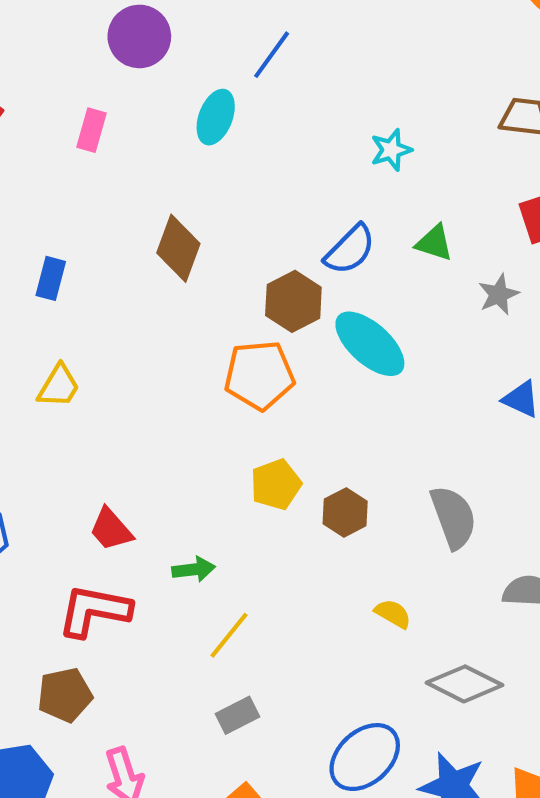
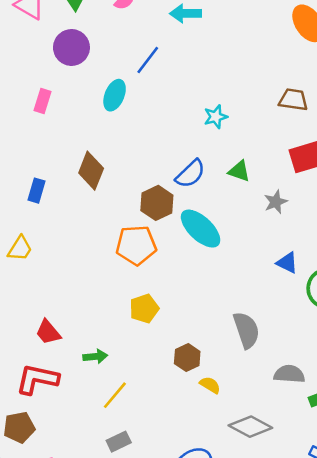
blue rectangle: (51, 278) -> (37, 191), moved
brown hexagon: (345, 512) -> (187, 358), moved

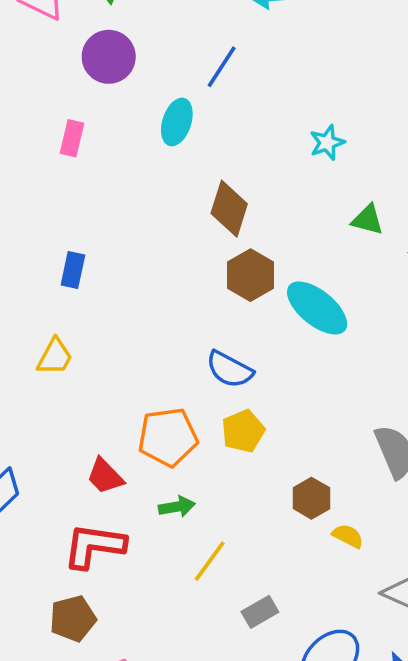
brown diamond: (91, 171) -> (229, 209), moved
blue semicircle: (190, 174) -> (230, 369), moved, turned 76
orange pentagon: (136, 245) -> (168, 437), moved
gray rectangle: (119, 442) -> (260, 612), moved

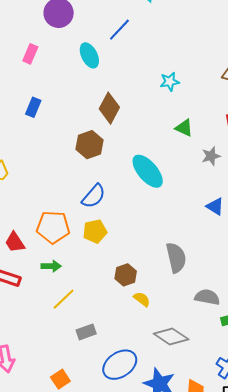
cyan ellipse: (177, 122) -> (89, 55), turned -55
blue rectangle: (73, 270) -> (33, 107), moved
brown hexagon: (250, 275) -> (90, 145), moved
blue semicircle: (230, 369) -> (94, 196), turned -88

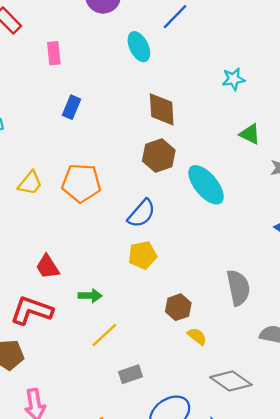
pink rectangle: (30, 54) -> (54, 53), moved, turned -30
brown diamond: (109, 108) -> (162, 109), turned -32
brown hexagon: (90, 145) -> (159, 156), moved
orange pentagon: (53, 227) -> (81, 183), moved

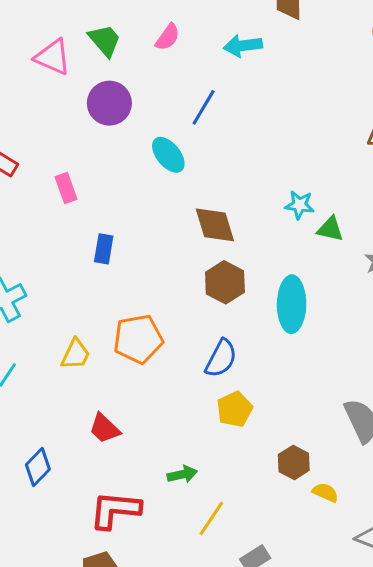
cyan star: (233, 79) -> (300, 205), moved, turned 30
cyan ellipse: (206, 185) -> (292, 304), turned 54
red trapezoid: (47, 267) -> (105, 428), moved

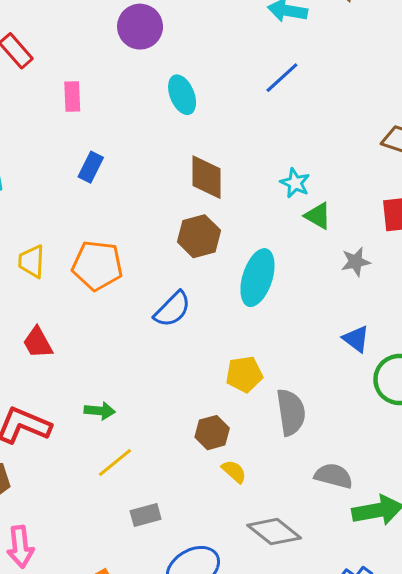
blue line: (204, 107) -> (282, 78), moved
yellow trapezoid: (75, 354) -> (32, 261), turned 140
yellow pentagon: (235, 409) -> (244, 374), moved

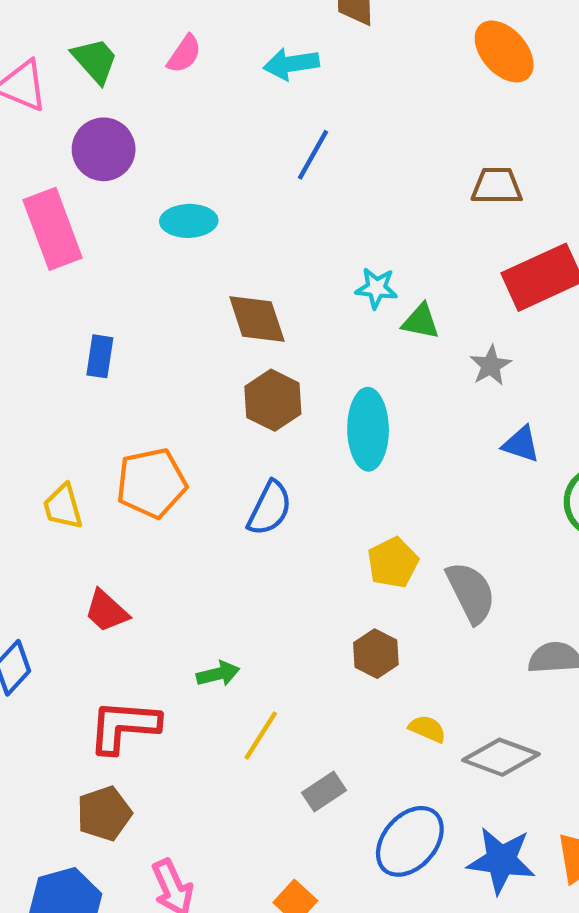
cyan ellipse: (182, 95) -> (189, 221), turned -51
pink rectangle: (72, 96) -> (53, 229), moved, size x1.8
blue triangle: (356, 339) -> (521, 444), moved
yellow semicircle: (234, 471) -> (427, 729), moved

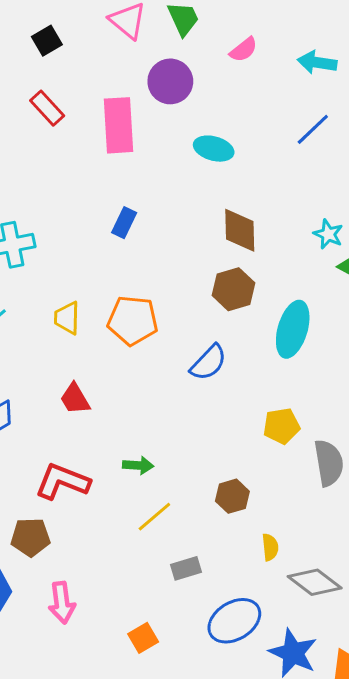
pink semicircle: (184, 54) -> (244, 50), moved
brown hexagon: (376, 654) -> (232, 496), moved
yellow semicircle: (427, 729) -> (270, 547), turned 44

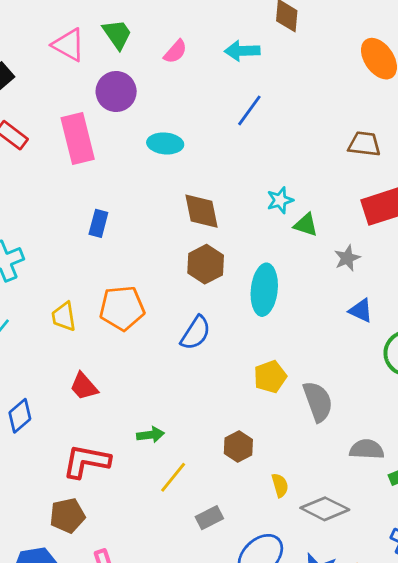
cyan star: (328, 234) -> (280, 200), turned -30

